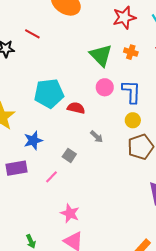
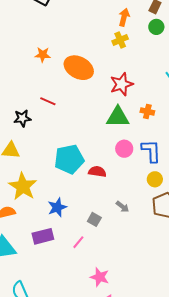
red star: (124, 18) -> (122, 84), moved
green triangle: (101, 55) -> (118, 117), turned -40
gray arrow: (97, 137) -> (122, 207), moved

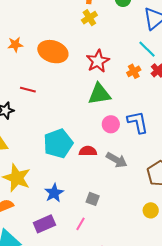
orange cross: (147, 111) -> (134, 71), moved, turned -32
yellow circle: (155, 179) -> (151, 210), moved
gray arrow: (122, 207) -> (117, 160), moved, size x1.5

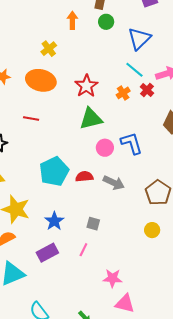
yellow cross: (89, 18) -> (49, 49), moved
red line: (28, 90) -> (31, 119), moved

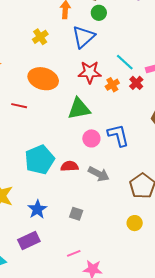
blue triangle: (139, 39) -> (84, 37), moved
orange ellipse: (41, 80) -> (43, 79), moved
red star: (86, 86) -> (90, 72), moved, turned 30
pink line: (83, 250) -> (74, 253), moved, turned 40

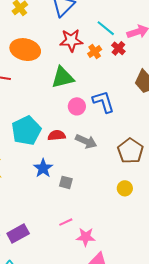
blue star: (37, 209) -> (43, 168), moved
purple rectangle: (29, 240) -> (18, 234), moved

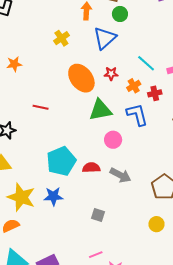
red star: (71, 40) -> (111, 74), size x0.6
red cross: (118, 48) -> (155, 93), moved, turned 32
orange ellipse: (25, 50) -> (81, 78), moved, turned 36
blue L-shape: (103, 102) -> (137, 115), moved
blue star: (43, 168) -> (53, 196), moved, turned 30

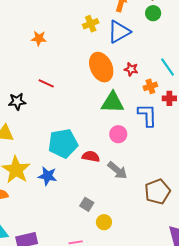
blue triangle: (105, 38) -> (119, 32), moved
red line: (41, 107) -> (46, 83), moved
yellow circle: (156, 224) -> (104, 222), moved

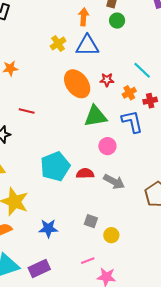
blue triangle: (119, 32) -> (87, 46), turned 40
blue star: (47, 176) -> (48, 228), moved

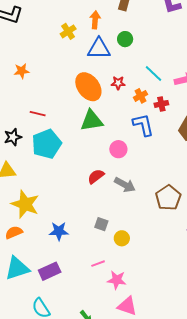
green circle: (117, 21) -> (125, 39), moved
yellow cross: (58, 44) -> (68, 31), moved
green triangle: (95, 116) -> (92, 121), moved
cyan pentagon: (55, 166) -> (47, 144), moved
red semicircle: (85, 173) -> (96, 176), turned -36

